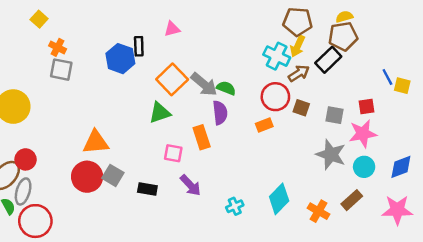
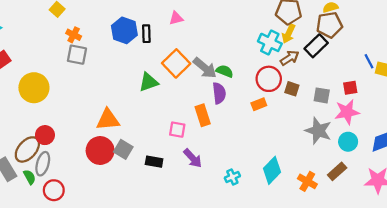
blue hexagon: (120, 59) -> (124, 30), moved
green triangle: (160, 113) -> (149, 82), moved
red circle: (35, 221) -> (54, 190), size x0.7

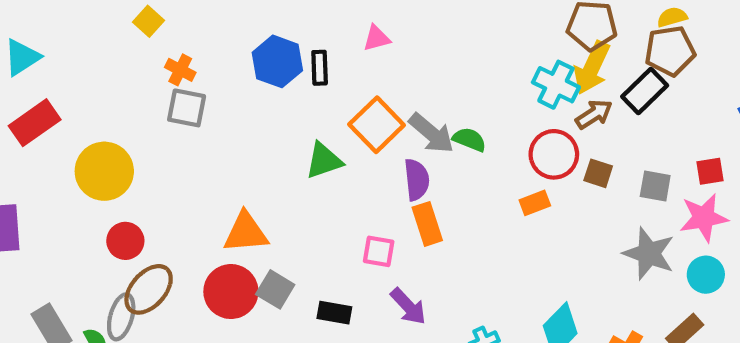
yellow arrow: (289, 34) -> (592, 68), size x1.4
purple semicircle: (219, 93) -> (417, 180), moved
red circle: (45, 135) -> (125, 241), moved
brown ellipse: (27, 149) -> (149, 289), moved

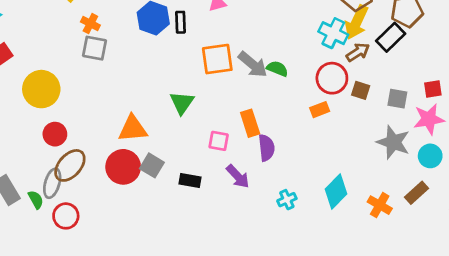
orange square: (377, 125) -> (217, 59), turned 36
green triangle: (324, 161) -> (182, 103), moved, turned -36
purple semicircle: (417, 180) -> (266, 148), moved

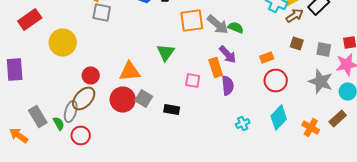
red circle: (332, 78) -> (276, 80), moved
red circle: (55, 134) -> (91, 76), moved
purple arrow: (238, 176) -> (228, 54), moved

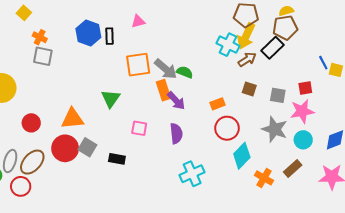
orange rectangle: (216, 68) -> (164, 90), moved
brown ellipse: (84, 98) -> (32, 162), moved
cyan diamond: (279, 118) -> (242, 156), moved
cyan cross: (243, 124) -> (192, 174), size x1.6

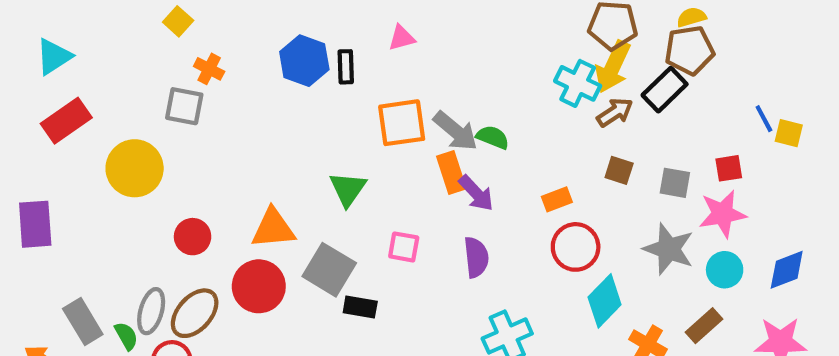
gray square: (43, 56) -> (184, 106), moved
gray square: (87, 147) -> (329, 270), moved, size x1.4

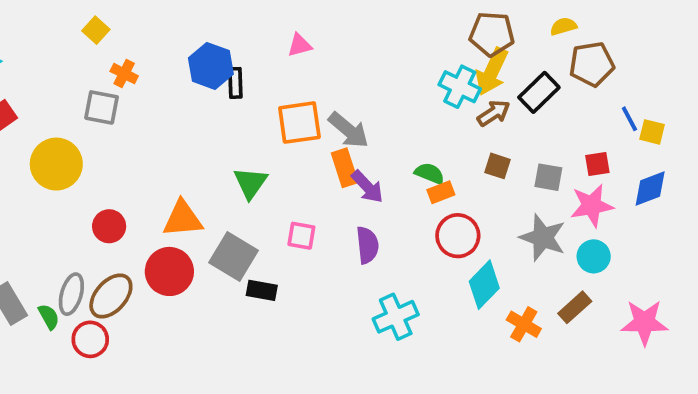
brown pentagon: (689, 50) -> (592, 64), moved
black rectangle: (346, 67) -> (235, 83), moved
green semicircle: (493, 137) -> (430, 173), moved
blue diamond: (787, 270) -> (650, 189), moved

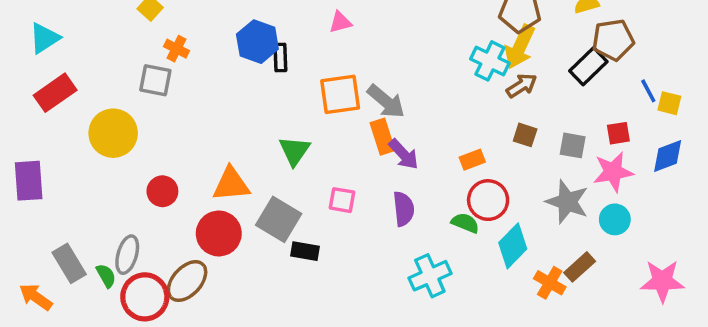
black rectangle: (539, 92) -> (588, 66), moved
green semicircle: (430, 173) -> (465, 223), moved
brown ellipse: (111, 296) -> (187, 281), moved
brown rectangle: (575, 307) -> (580, 267), moved
red circle: (90, 339) -> (145, 297), size x1.4

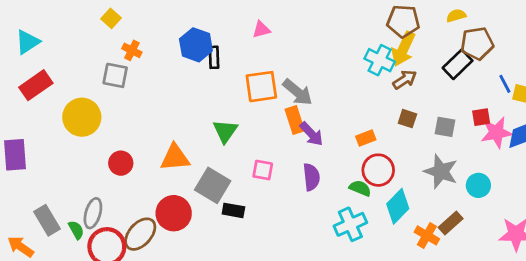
pink star: (613, 172) -> (496, 132), moved
red circle: (219, 233) -> (174, 213), moved
cyan cross: (430, 276) -> (350, 224), moved

